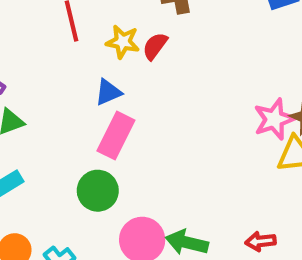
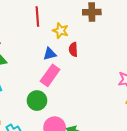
red semicircle: (155, 46) -> (73, 49), moved, turned -48

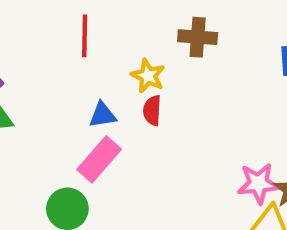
yellow star: (61, 31) -> (148, 76), moved

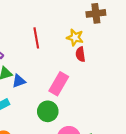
red line: (85, 36) -> (36, 38), moved
blue triangle: (103, 115) -> (19, 81), moved

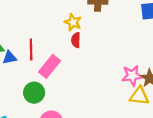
red line: (36, 38) -> (31, 50), moved

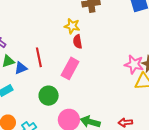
pink rectangle: (49, 66) -> (70, 68), moved
pink star: (132, 76) -> (134, 64), turned 30

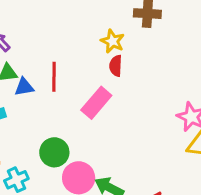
green circle: (49, 96) -> (54, 152), moved

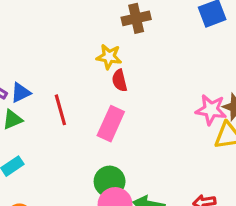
blue triangle: (24, 87) -> (21, 93), moved
green circle: (54, 152) -> (110, 181), moved

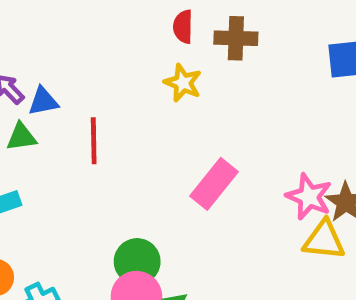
red semicircle: (119, 80) -> (183, 27), moved
pink rectangle: (111, 124) -> (214, 184), moved

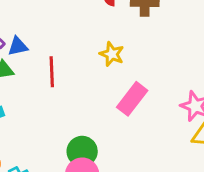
yellow star: (183, 83) -> (112, 54), moved

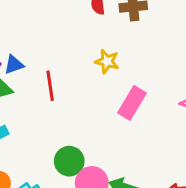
green circle: (82, 151) -> (69, 161), moved

